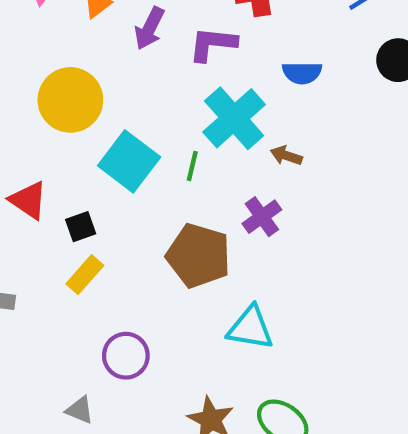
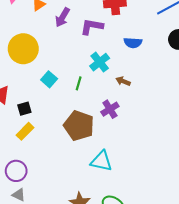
cyan cross: (234, 118) -> (100, 62), size x0.7
cyan square: (129, 161) -> (49, 79), size x0.6
purple circle: (126, 356) -> (16, 171), moved

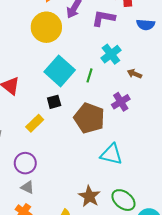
blue semicircle: (133, 43) -> (146, 25), moved
yellow circle: (23, 49) -> (46, 27), moved
cyan square: (49, 79) -> (60, 71), size x1.8
black square: (24, 109) -> (54, 102), moved

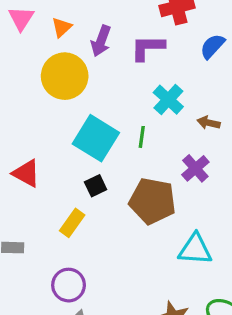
blue semicircle: (146, 25) -> (212, 46), turned 138

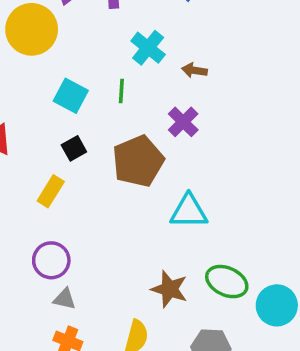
cyan square: (96, 138) -> (71, 96), size x0.7
brown pentagon: (153, 201) -> (138, 161), turned -30

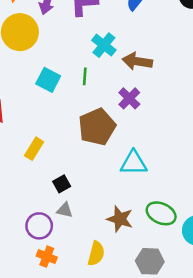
brown arrow: (194, 70) -> (137, 61), size x1.6
black square: (74, 148) -> (62, 184), moved
purple circle: (51, 260) -> (39, 226), moved
gray triangle: (65, 299) -> (65, 210), moved

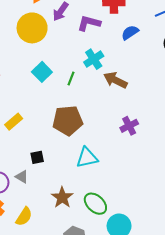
purple cross: (129, 98) -> (129, 126), moved
cyan triangle: (134, 163) -> (87, 158), turned -30
black square: (62, 184) -> (37, 157), moved
yellow semicircle: (96, 254) -> (24, 217), moved

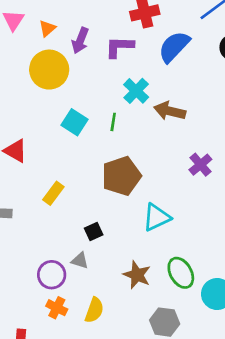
blue semicircle: (130, 32) -> (174, 47), size x1.5
green ellipse: (95, 204) -> (181, 273), turned 30

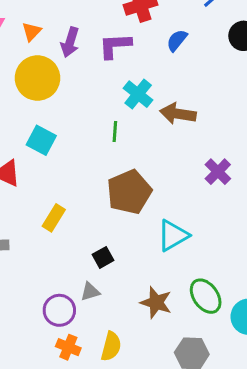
blue semicircle: (174, 47) -> (177, 40), size x0.6
cyan square: (75, 122) -> (41, 140), moved
gray triangle: (80, 261) -> (90, 292), turned -30

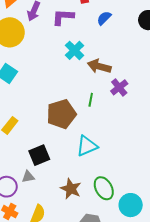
green line: (115, 131) -> (91, 100), moved
purple cross: (218, 172) -> (119, 87), moved
black square: (103, 257) -> (39, 155), size x1.5

